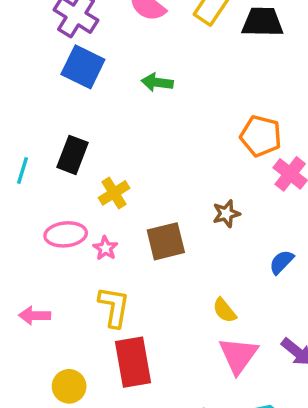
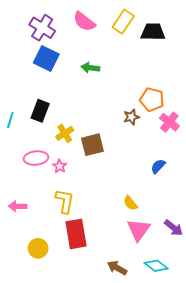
brown star: (226, 214) -> (131, 117), moved
brown square: (166, 241) -> (92, 145), moved
blue semicircle: (281, 262) -> (158, 166), moved

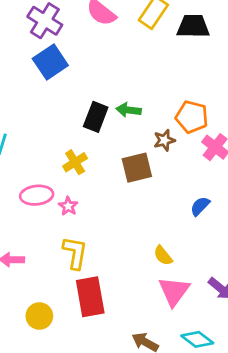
blue square: (46, 58) -> (50, 62), turned 30
green arrow: (90, 68) -> (129, 110), moved
black rectangle: (40, 111) -> (96, 117), moved
brown square: (92, 145) -> (137, 168), moved

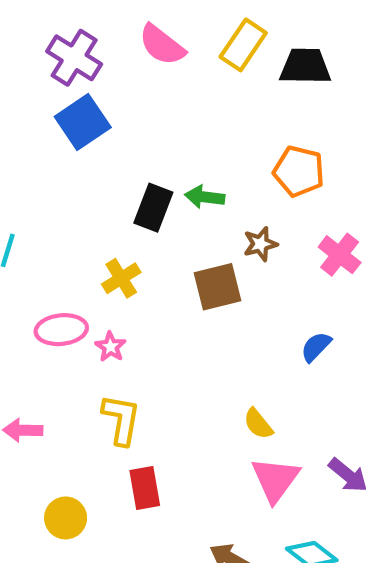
orange pentagon: (192, 117) -> (299, 171), moved
red rectangle: (90, 297) -> (145, 488), size x0.7

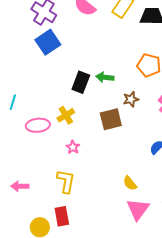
pink ellipse: (61, 330) -> (38, 125), moved
pink star: (111, 347) -> (73, 147), moved
red rectangle: (145, 488) -> (62, 216), moved

